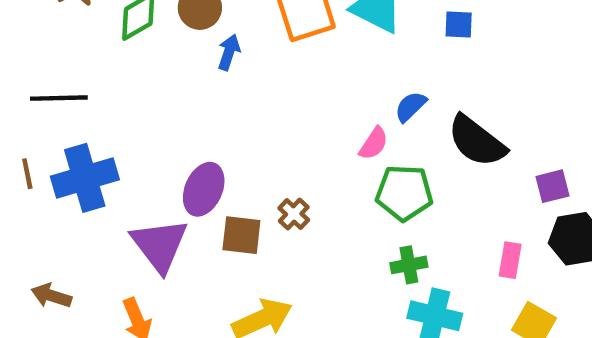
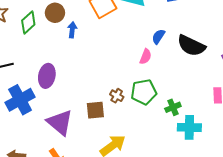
purple ellipse: (204, 189) -> (47, 76), moved
green pentagon: (404, 193) -> (144, 92), moved

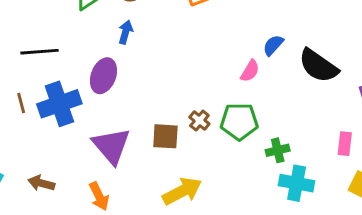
blue arrow: (72, 30) -> (125, 32), moved

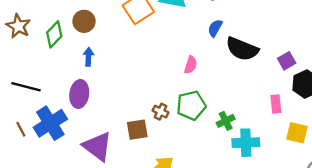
blue semicircle: (273, 45) -> (215, 28), moved
black line: (39, 52) -> (26, 87), turned 32

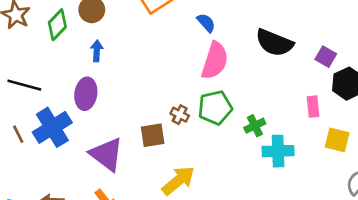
blue semicircle: (215, 28) -> (206, 23), moved, turned 108
purple square: (287, 61) -> (326, 57), turned -30
pink semicircle: (191, 65) -> (215, 61), size x1.8

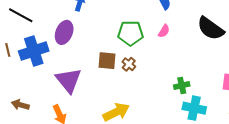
pink semicircle: (215, 61) -> (164, 31), size x0.5
green pentagon: (215, 108) -> (130, 33), moved
brown square: (153, 135) -> (107, 61), moved

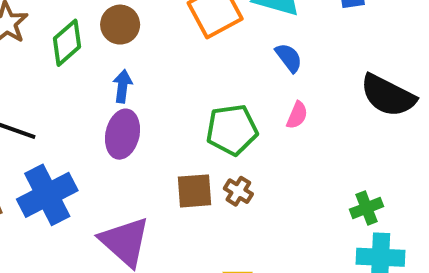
purple ellipse: (64, 32) -> (123, 134), moved
green cross: (182, 86) -> (367, 208), moved

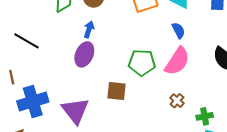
pink semicircle: (297, 115) -> (177, 61), size x2.0
brown cross: (238, 191) -> (177, 101), moved
blue cross: (47, 195) -> (33, 101), moved

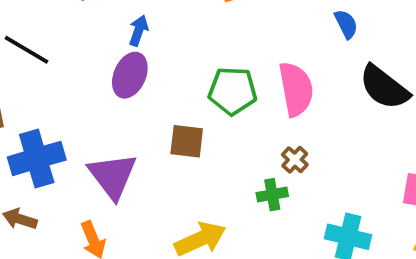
blue semicircle: (178, 30) -> (346, 24), moved
pink semicircle: (177, 61) -> (296, 89), turned -44
green cross: (205, 116) -> (272, 195), moved

